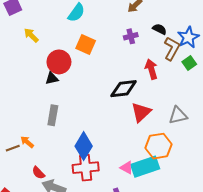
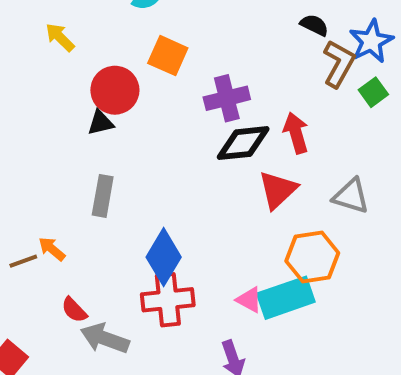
purple cross: (131, 36) -> (227, 98), moved, size x1.5
red arrow: (151, 69) -> (296, 133), moved
gray triangle: (178, 115) -> (351, 196), turned 30

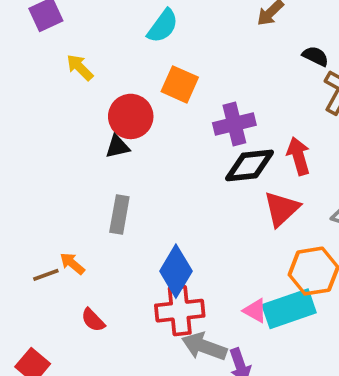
gray arrow: (105, 338) -> (204, 346), moved

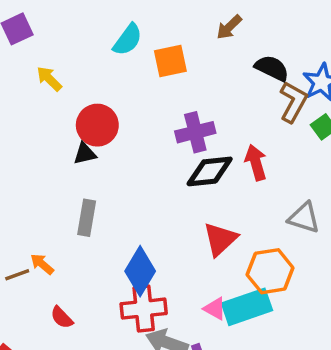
black semicircle: (315, 56) -> (272, 68), size x1.4
orange square: (180, 84) -> (170, 61), moved, turned -36
red triangle: (282, 209) -> (220, 239), moved

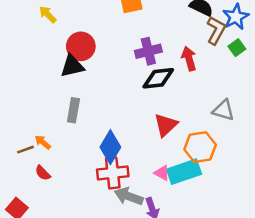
black triangle: (85, 154) -> (72, 66), size x1.5
red arrow: (256, 163) -> (189, 59), moved
red semicircle: (62, 317) -> (43, 173), moved

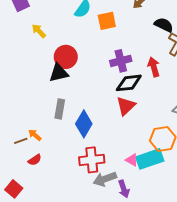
red triangle: (166, 125) -> (126, 106), moved
blue diamond: (110, 147) -> (84, 124), moved
red semicircle: (43, 173) -> (35, 160), turned -80
gray arrow: (129, 196) -> (105, 179), turned -40

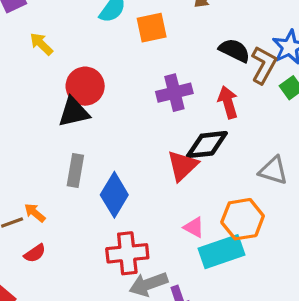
black semicircle: (164, 25) -> (234, 50), moved
black diamond: (129, 83) -> (207, 145), moved
pink triangle: (132, 160) -> (194, 227), moved

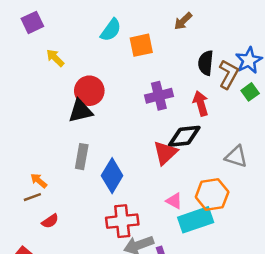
black semicircle: (234, 50) -> (206, 63), turned -110
orange arrow: (35, 213) -> (39, 181), moved

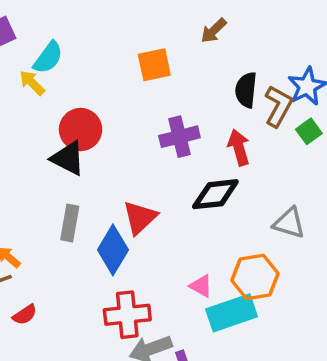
cyan semicircle: (111, 30) -> (48, 58), moved
black triangle: (80, 111) -> (68, 158), turned 40
red triangle: (165, 153) -> (140, 218), moved

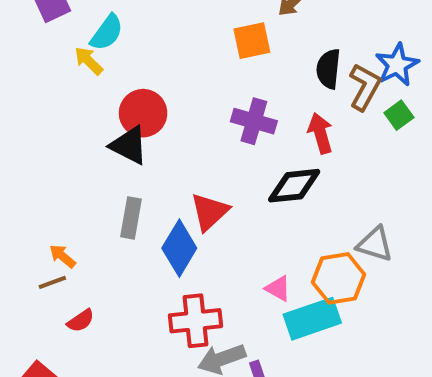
orange square: (154, 65) -> (252, 41), moved
purple cross: (179, 137) -> (254, 121), turned 30
gray triangle: (289, 223) -> (375, 244), moved

